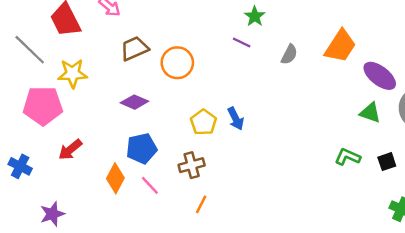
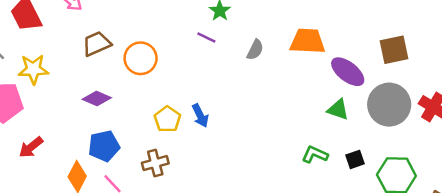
orange trapezoid: (340, 46) -> (308, 41), turned -120

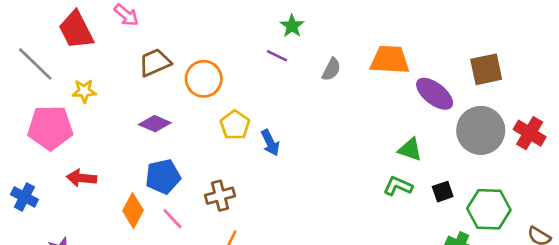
yellow star: (33, 69) -> (84, 91), size x0.7
green triangle: (338, 109) -> (410, 149), moved
yellow pentagon: (167, 119) -> (235, 125), moved
red arrow: (31, 147) -> (81, 178), turned 45

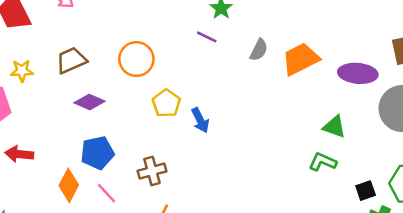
orange trapezoid: (390, 60) -> (300, 59), moved, turned -30
brown trapezoid: (155, 63) -> (71, 60), moved
purple ellipse: (435, 94) -> (358, 73), turned -33
black square: (443, 192) -> (366, 191), moved

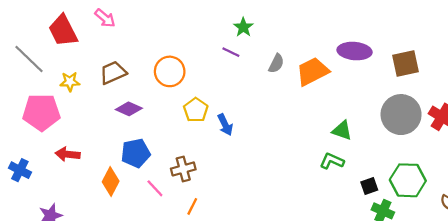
purple ellipse: (358, 73) -> (355, 51), moved
pink line: (106, 193) -> (155, 188), moved

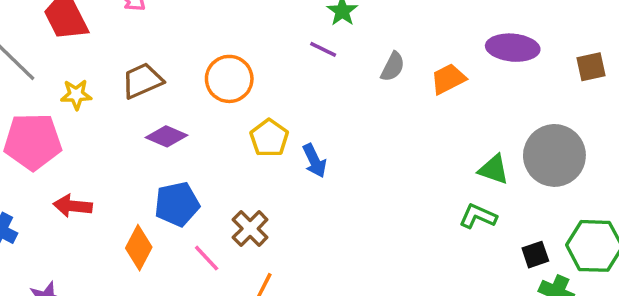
brown square: (406, 64) -> (591, 67), size x0.7
orange trapezoid: (313, 71) -> (448, 79), size x0.7
gray circle: (401, 115) -> (554, 155), moved
brown cross: (183, 169) -> (250, 229), turned -30

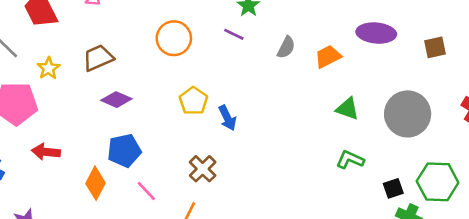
orange circle: (229, 79) -> (174, 38), moved
yellow star: (76, 95) -> (48, 68), turned -30
green triangle: (494, 169) -> (347, 109), moved
brown cross: (250, 229) -> (203, 169), moved

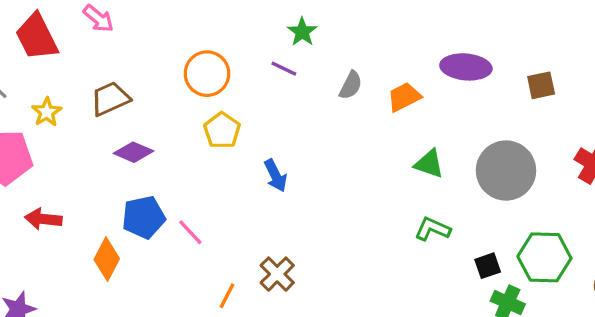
yellow pentagon: (193, 101) -> (222, 130), moved
brown cross: (203, 169) -> (277, 274), moved
pink line: (146, 191) -> (190, 232), moved

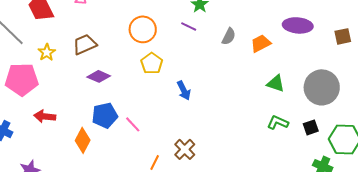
black square: (488, 266) -> (311, 127), moved

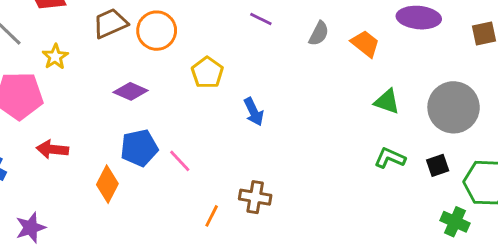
orange circle: (143, 29) -> (157, 31), moved
orange trapezoid: (261, 43) -> (365, 44), turned 65
brown trapezoid: (85, 44) -> (110, 23), moved
brown cross: (185, 149) -> (255, 197), turned -35

